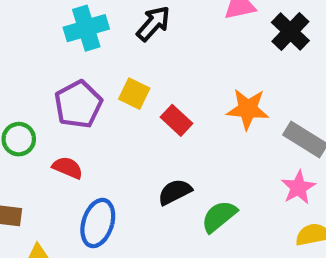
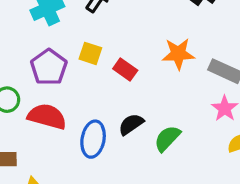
red semicircle: (68, 168) -> (47, 117), size x1.6
blue ellipse: (98, 223) -> (93, 139), moved

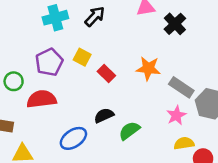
red semicircle: (47, 117) -> (42, 99), turned -32
blue ellipse: (93, 139) -> (73, 138), moved, turned 36

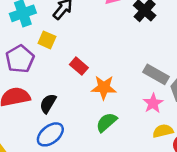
yellow square: (82, 57) -> (47, 40), moved
orange star: (148, 68) -> (104, 87), moved
black semicircle: (104, 115) -> (48, 103), moved, turned -30

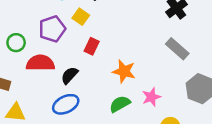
red rectangle: (79, 66) -> (92, 46), moved, turned 63
gray rectangle: (156, 74) -> (177, 49), moved
pink star: (153, 103) -> (151, 97), moved

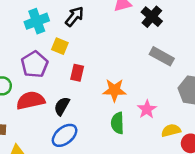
green semicircle: (120, 104) -> (117, 123), turned -50

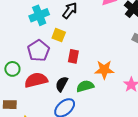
green semicircle: (117, 123) -> (85, 86), moved, turned 78

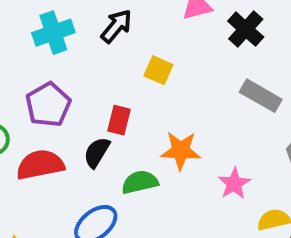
yellow square: (59, 35) -> (158, 70), moved
black semicircle: (62, 84) -> (97, 152), moved

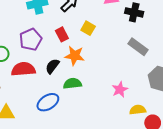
black cross: (246, 29) -> (134, 12), turned -36
red rectangle: (119, 120) -> (62, 34), moved, turned -48
orange star: (181, 151) -> (75, 56), moved

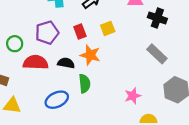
yellow square: (88, 28) -> (108, 28), turned 32
black semicircle: (52, 66) -> (66, 63), turned 56
green semicircle: (72, 84) -> (84, 84), turned 84

